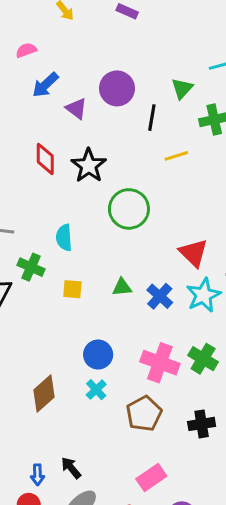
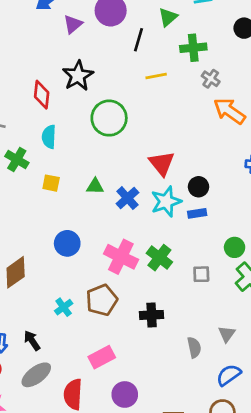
purple triangle: (76, 109) -> (73, 24), turned 36
red diamond: (45, 159) -> (42, 95), moved
cyan cross: (96, 390) -> (64, 307), moved

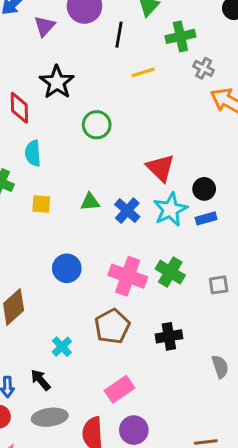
green circle: (109, 118) -> (97, 125), size x0.7
cyan cross: (64, 307) -> (62, 347), moved
gray ellipse: (36, 375) -> (50, 417), turned 36
purple circle: (125, 394) -> (134, 430), moved

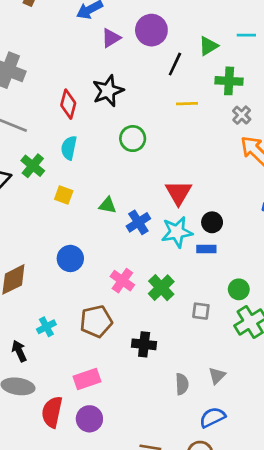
pink cross: (128, 276) -> (122, 281), size x0.7

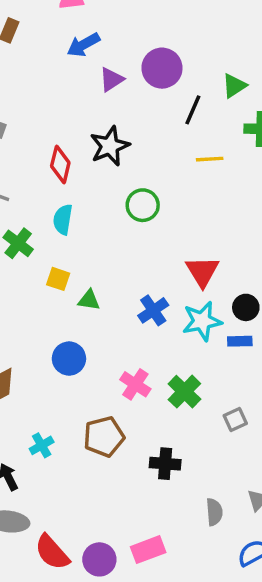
green triangle: (108, 205) -> (89, 300), moved
gray square: (201, 311) -> (235, 420), turned -30
pink rectangle: (87, 379) -> (148, 550), moved
red semicircle: (52, 412) -> (52, 552), turned -52

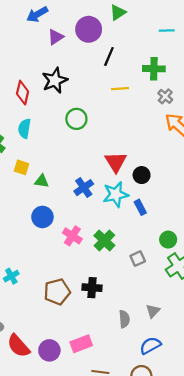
green triangle: (234, 86) -> (118, 12), moved
black circle: (246, 307) -> (142, 175), moved
blue rectangle: (240, 341) -> (140, 207), turned 64
blue circle: (69, 359) -> (42, 217), moved
brown pentagon: (104, 437) -> (57, 292), moved

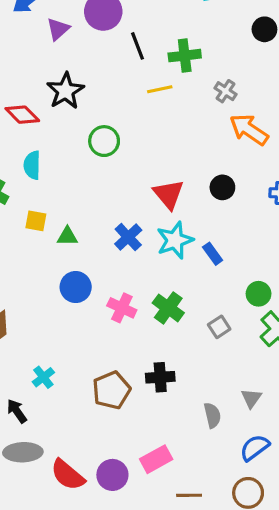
black line: (109, 56) -> (138, 46), turned -36
green cross: (154, 69) -> (185, 56), moved
red diamond: (23, 93) -> (22, 115), turned -50
black circle: (142, 175) -> (222, 187), moved

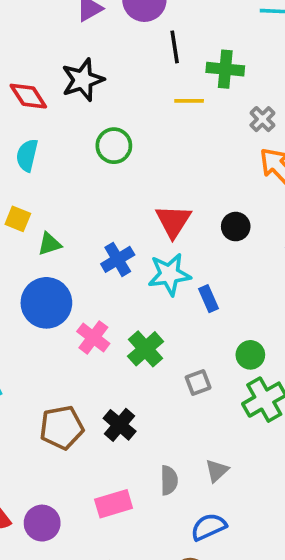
green triangle: (67, 236) -> (49, 244), turned -30
blue circle: (76, 287) -> (46, 303), size x1.4
black cross: (160, 377) -> (120, 425), turned 32
pink rectangle: (156, 459) -> (114, 504), moved

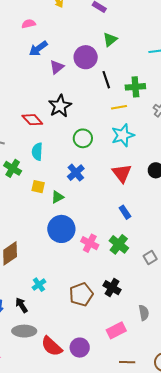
blue cross: (118, 259) -> (76, 173), moved
cyan star: (169, 274) -> (123, 135), moved
blue rectangle: (208, 299) -> (125, 212), moved

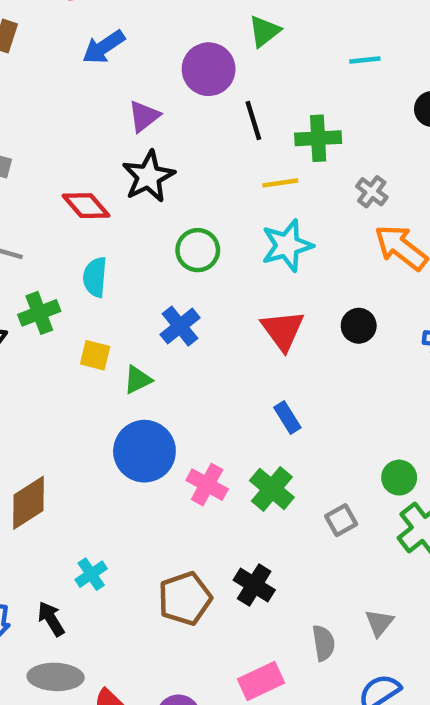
purple triangle: (57, 67) -> (144, 116), moved
green cross: (13, 168) -> (39, 313), turned 36

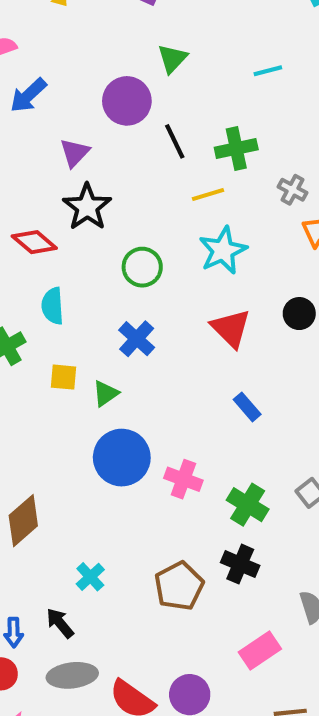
green cross: (272, 489) -> (248, 505), moved

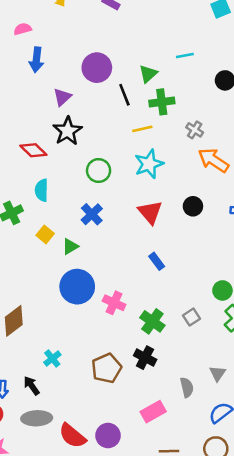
green triangle: (172, 58) -> (148, 74), moved
blue arrow: (28, 95) -> (36, 60), turned -45
yellow square: (64, 377) -> (45, 234), turned 30

